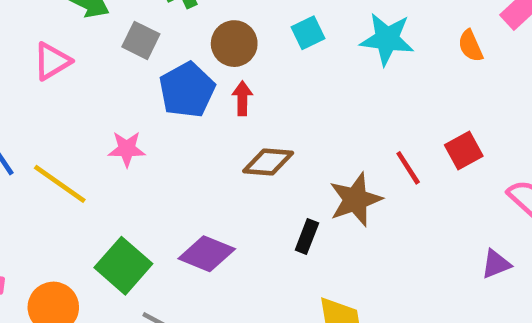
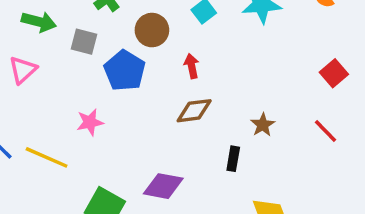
red arrow: (242, 98) -> (192, 66), moved
red line: (408, 168) -> (325, 131), moved
brown star: (355, 200) -> (263, 125), size x0.6

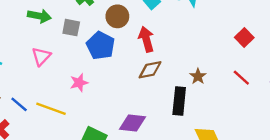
red arrow: (192, 66) -> (146, 39), size x1.5
pink triangle: (23, 70) -> (41, 56), moved
black rectangle: (233, 159) -> (179, 101), size x1.6

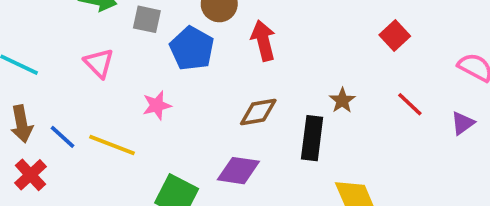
red square: (244, 38) -> (395, 36), moved
pink triangle: (41, 56) -> (99, 63), turned -30
brown diamond: (150, 70) -> (258, 112), moved

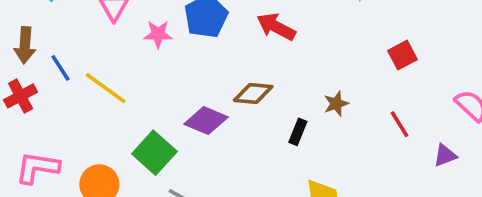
red arrow: (263, 41) -> (276, 27), turned -63
pink star: (157, 105) -> (158, 34), moved
black rectangle: (312, 138) -> (298, 132), size x0.6
purple diamond: (238, 171) -> (206, 121), moved

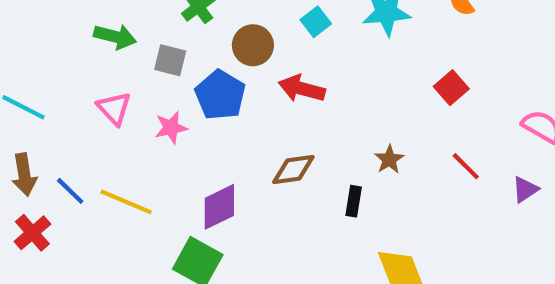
purple diamond: (206, 121) -> (219, 207), moved, turned -36

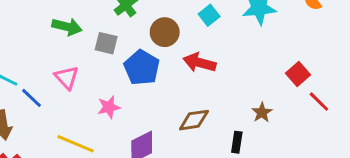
red square: (451, 88) -> (298, 74), moved
pink star: (171, 128) -> (109, 107), moved
red line: (466, 166) -> (319, 102), moved
blue line: (70, 191) -> (32, 98), moved

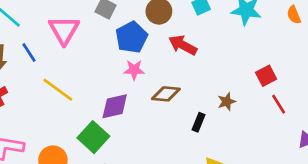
pink triangle: (67, 78) -> (64, 30), size x1.4
blue line: (32, 98) -> (29, 52), moved
pink star: (109, 107) -> (134, 70), moved

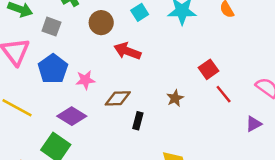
blue pentagon: (131, 37) -> (53, 69), moved
purple diamond: (115, 106) -> (72, 116), turned 52
black rectangle: (199, 122) -> (138, 121), moved

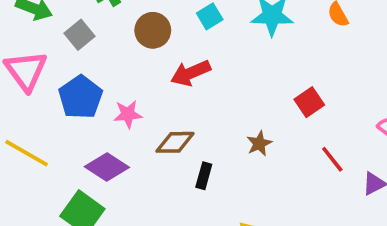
gray square: (51, 27) -> (79, 35), turned 30
red arrow: (127, 51) -> (191, 73), turned -45
red line: (224, 94) -> (332, 159), moved

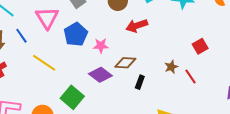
red line: (332, 159) -> (190, 77), moved
purple diamond: (107, 167) -> (100, 75), moved

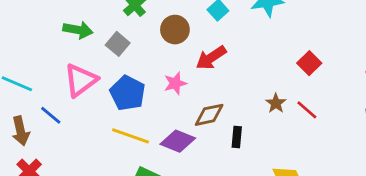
pink triangle: (47, 18) -> (81, 80), turned 40
pink star: (101, 46) -> (175, 83), moved
yellow line: (44, 63) -> (131, 136), moved

